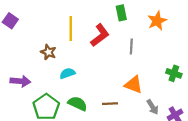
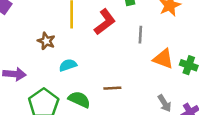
orange triangle: (134, 85) -> (163, 59), moved
brown line: (110, 104) -> (112, 88), moved

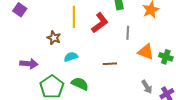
brown line: (112, 88) -> (110, 64), moved

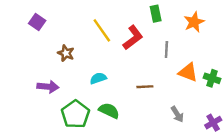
yellow line: (74, 17) -> (102, 30), turned -35
brown star: (54, 38) -> (66, 53), moved
gray arrow: (147, 87) -> (177, 114), moved

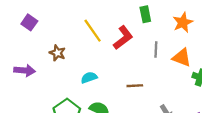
orange triangle: (188, 72) -> (182, 58), moved
purple arrow: (48, 87) -> (25, 70), moved

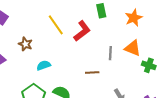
gray line: (156, 49) -> (110, 53), moved
cyan semicircle: (89, 78) -> (44, 65), moved

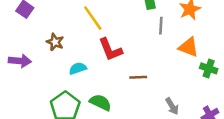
red L-shape: (82, 31) -> (110, 50), moved, turned 105
gray line: (110, 53) -> (161, 26), moved

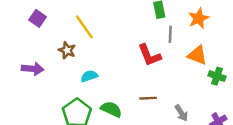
yellow line: (93, 18) -> (84, 27), moved
red L-shape: (110, 50) -> (149, 55), moved
brown line: (138, 77) -> (148, 98), moved

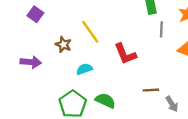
yellow line: (84, 27) -> (90, 32), moved
red L-shape: (149, 55) -> (125, 54), moved
brown line: (148, 98) -> (151, 90), moved

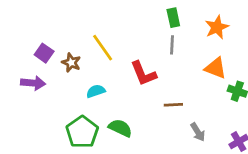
purple square: (35, 14) -> (44, 53), moved
gray line: (161, 29) -> (172, 45), moved
brown line: (151, 90) -> (173, 105), moved

